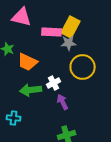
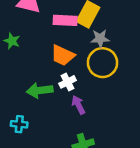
gray star: (69, 43) -> (100, 38), moved
orange trapezoid: (28, 62) -> (63, 55), moved

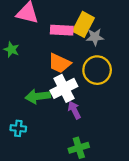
gray star: (100, 38) -> (95, 37), moved
white cross: (67, 82) -> (64, 88), size x1.6

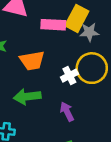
orange trapezoid: (59, 63) -> (32, 61), moved, turned -35
white cross: (64, 88) -> (69, 76), moved, size x0.6

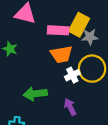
orange trapezoid: (32, 61) -> (61, 54), moved

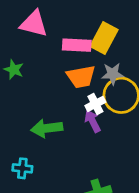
gray star: (90, 37) -> (113, 74), moved
purple arrow: (70, 107) -> (93, 121), moved

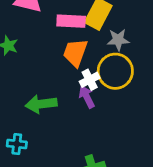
gray star: (113, 74) -> (118, 40), moved
orange trapezoid: (81, 77) -> (75, 53), turned 120

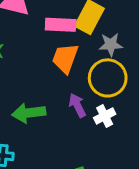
white cross: (90, 80) -> (105, 116), moved

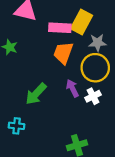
green arrow: (29, 113) -> (36, 94), turned -40

